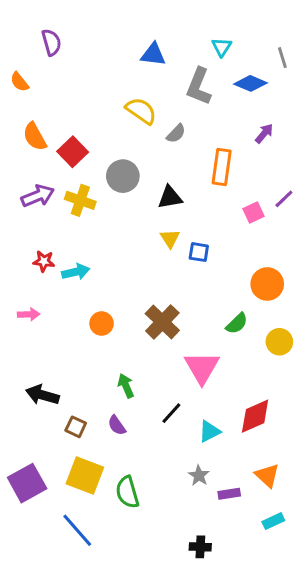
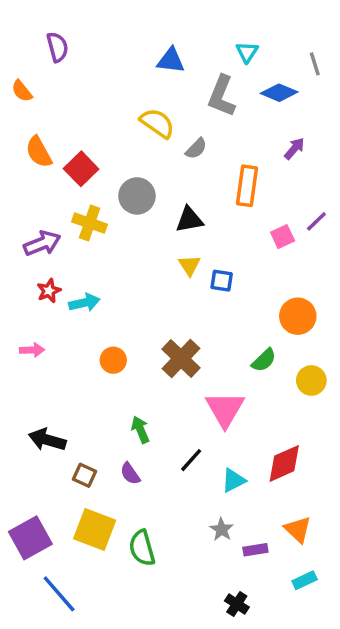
purple arrow: (38, 196) -> (42, 243), moved
red star: (44, 261) -> (49, 291), turned -30
blue line: (77, 530) -> (59, 594), moved
black cross: (200, 547) -> (237, 604), moved, turned 30

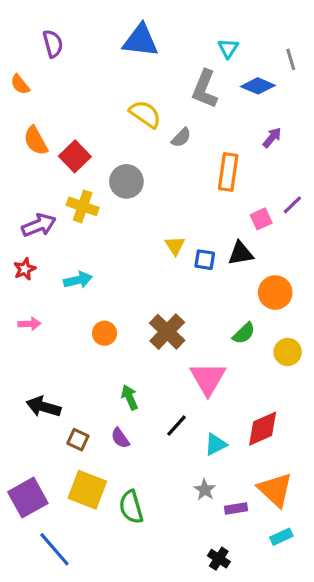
blue triangle: (171, 61) -> (141, 41), moved, size x1.4
black triangle: (189, 220) -> (241, 253), moved
red star: (49, 291) -> (25, 269), moved
orange triangle: (298, 529) -> (275, 490), size x1.4

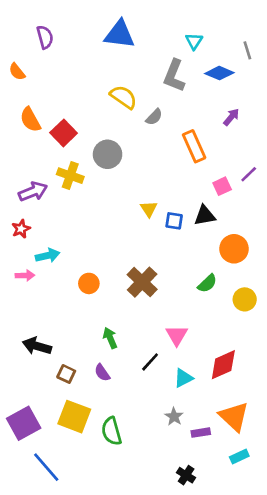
orange rectangle: (228, 172) -> (194, 146), turned -32
cyan arrow: (78, 280) -> (48, 255), moved
pink triangle: (208, 379) -> (177, 335), moved, size x0.7

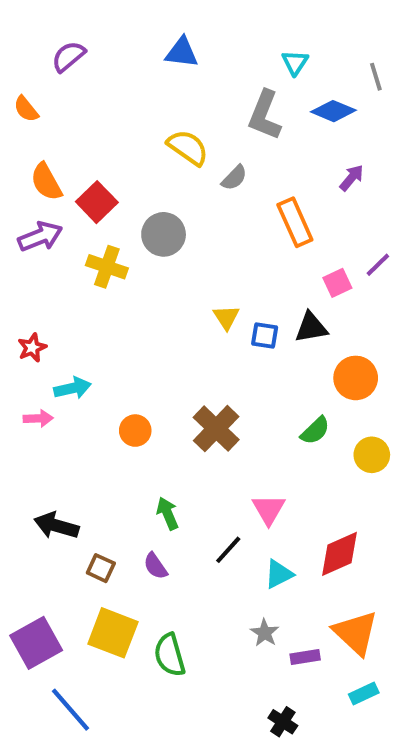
blue triangle: (119, 34) -> (182, 52), size x0.7
purple semicircle: (45, 37) -> (68, 56), turned -115
purple arrow: (33, 192) -> (40, 236), moved

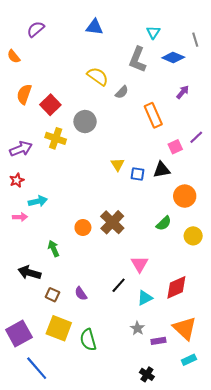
orange semicircle: (46, 182) -> (24, 94), turned 48
purple arrow: (40, 236) -> (21, 149), moved
orange circle: (135, 431) -> (83, 228), moved
green arrow: (168, 513) -> (54, 249), moved

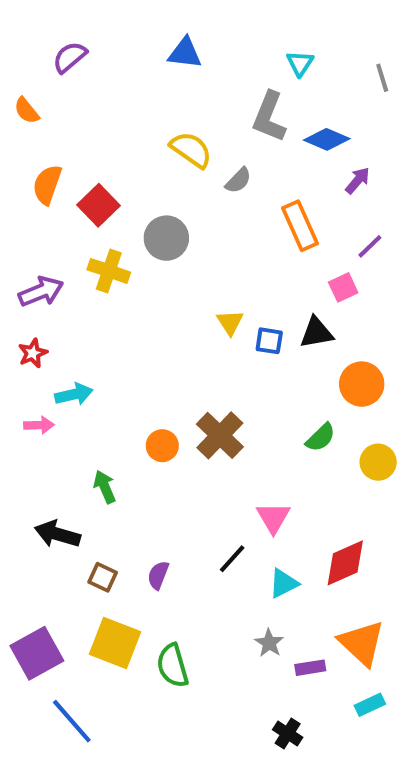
blue diamond: (173, 57) -> (327, 139), moved
purple line: (196, 137) -> (370, 246), moved
purple semicircle: (81, 294) -> (158, 575), turned 56

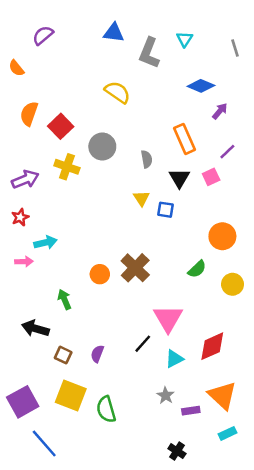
gray L-shape: (269, 117) -> (149, 53), moved
gray semicircle: (238, 181) -> (147, 159), moved, turned -54
black triangle: (316, 333) -> (179, 178), moved, turned -50
pink triangle: (273, 518) -> (168, 318), size x1.4

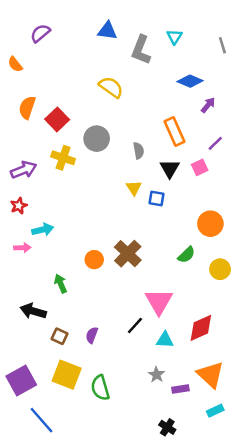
cyan triangle: (174, 359) -> (165, 340), turned 30

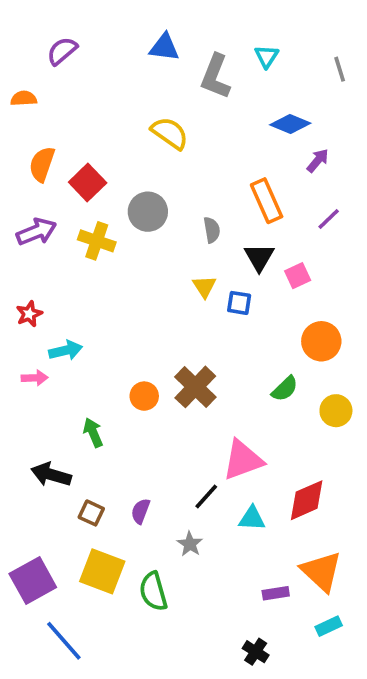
orange semicircle: (15, 64) -> (24, 98), turned 126
pink square: (200, 167) -> (298, 276), moved
purple arrow: (24, 170) -> (36, 232), moved
pink triangle: (159, 302) -> (243, 460), turned 40
gray star: (157, 375) -> (190, 544), moved

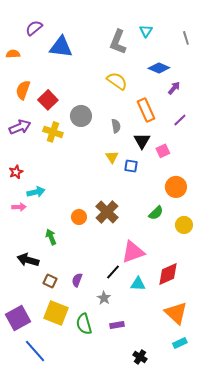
blue triangle: (164, 47) -> (61, 47), moved, size x1.4
yellow semicircle: (170, 133) -> (117, 81), moved
purple rectangle: (276, 593) -> (117, 325), moved

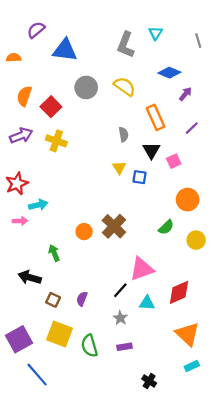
gray circle: (81, 116) -> (86, 88), moved
red star: (16, 172) -> (17, 184), size x1.5
gray star: (104, 298) -> (120, 318), moved

